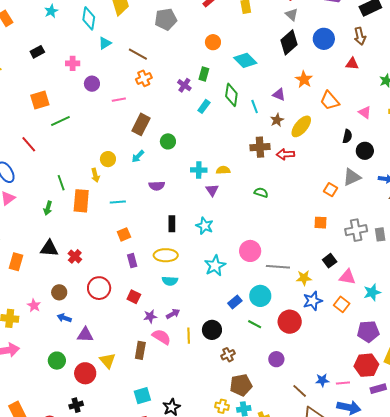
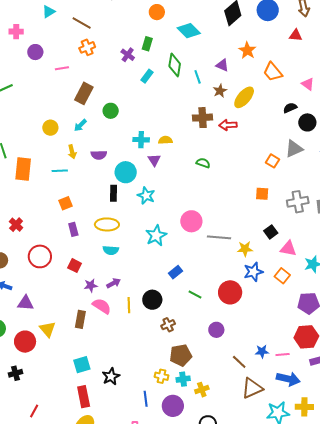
black semicircle: (347, 136) -> (290, 108), turned -128
yellow arrow: (95, 175) -> (72, 152), moved
cyan circle: (260, 296) -> (126, 172), moved

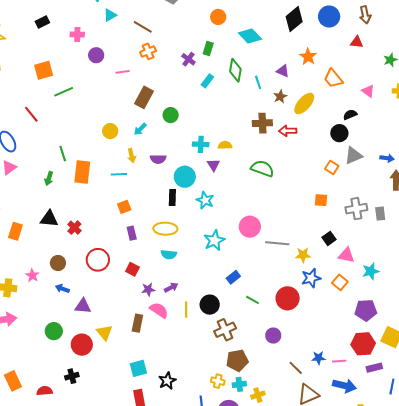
black circle: (307, 122) -> (339, 133), moved
green semicircle: (203, 163) -> (262, 169), size x1.6
brown cross: (168, 325) -> (225, 330), size x1.5

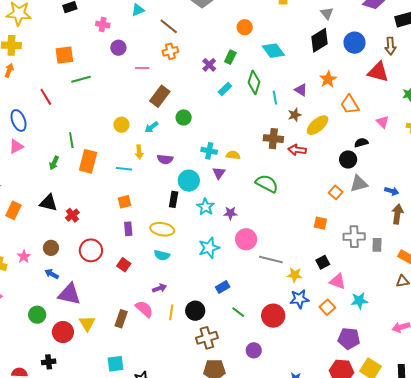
red triangle: (357, 42) -> (378, 72), size x1.6
purple star: (148, 289) -> (230, 213), moved
purple triangle: (83, 306) -> (69, 294), size x1.4

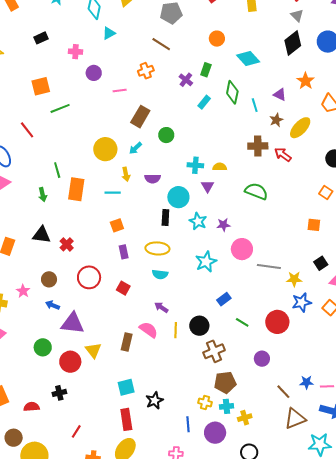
brown line: (169, 26) -> (161, 44), moved
yellow circle: (121, 125) -> (105, 149), size x1.5
red arrow: (297, 150) -> (283, 155), turned 36
green arrow: (54, 163) -> (43, 195), turned -32
purple arrow: (159, 288) -> (161, 307), turned -120

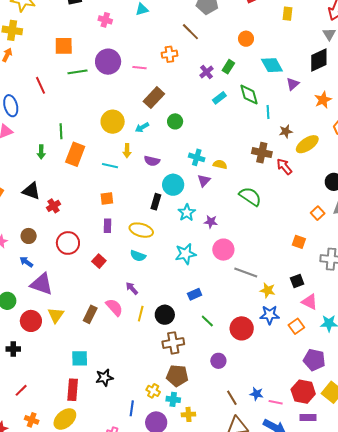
purple circle: (94, 73) -> (108, 62), moved, size x1.6
green diamond: (232, 92) -> (249, 95), turned -40
purple triangle: (280, 95) -> (293, 84), moved, turned 40

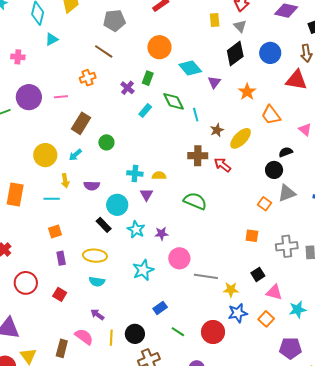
yellow rectangle: (287, 14) -> (215, 20), moved
orange circle: (246, 39) -> (159, 47), size x1.5
black rectangle: (156, 202) -> (104, 225), turned -49

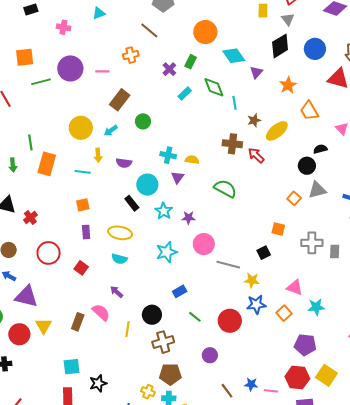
black square: (258, 274) -> (264, 253), moved
yellow line: (111, 338) -> (128, 329), moved

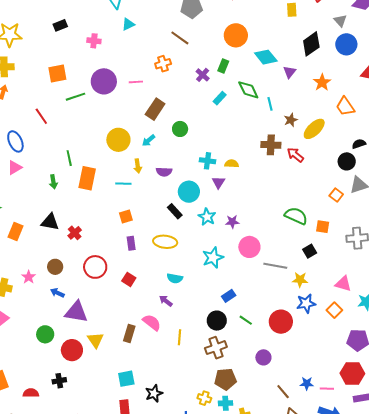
gray triangle: (288, 19) -> (340, 21), moved
green semicircle: (225, 189) -> (296, 216), moved
cyan semicircle: (119, 259) -> (175, 278), moved
black circle: (152, 315) -> (217, 321), moved

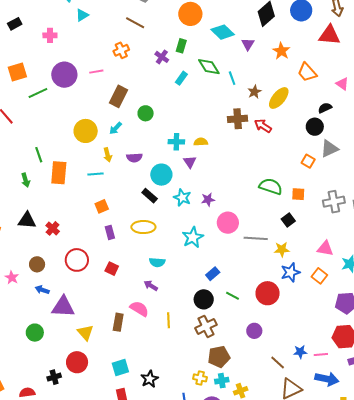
red circle: (72, 350) -> (77, 362), moved

